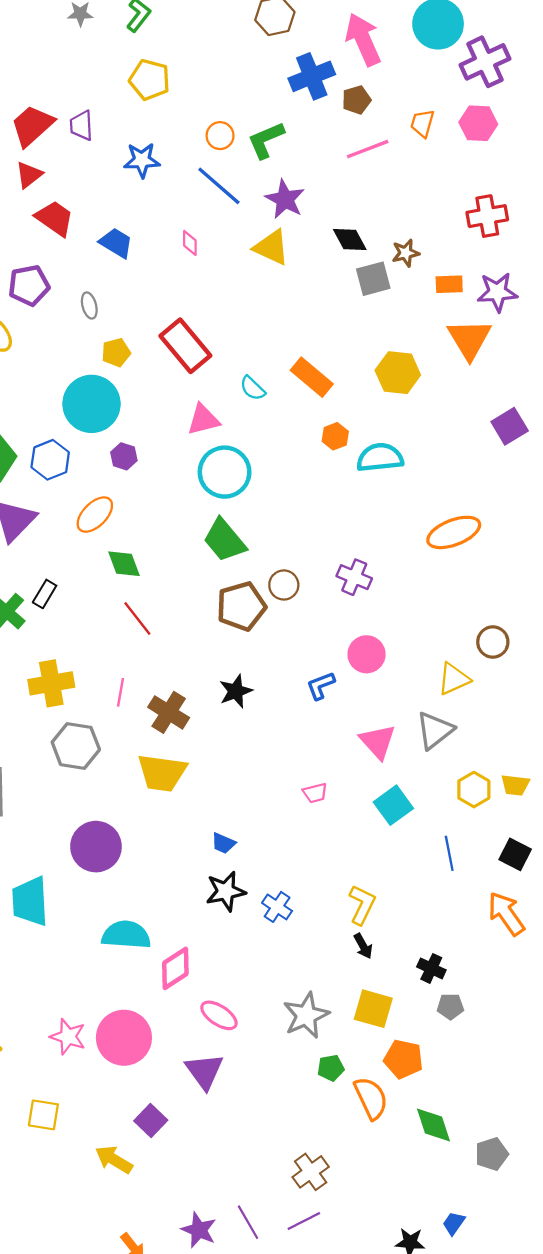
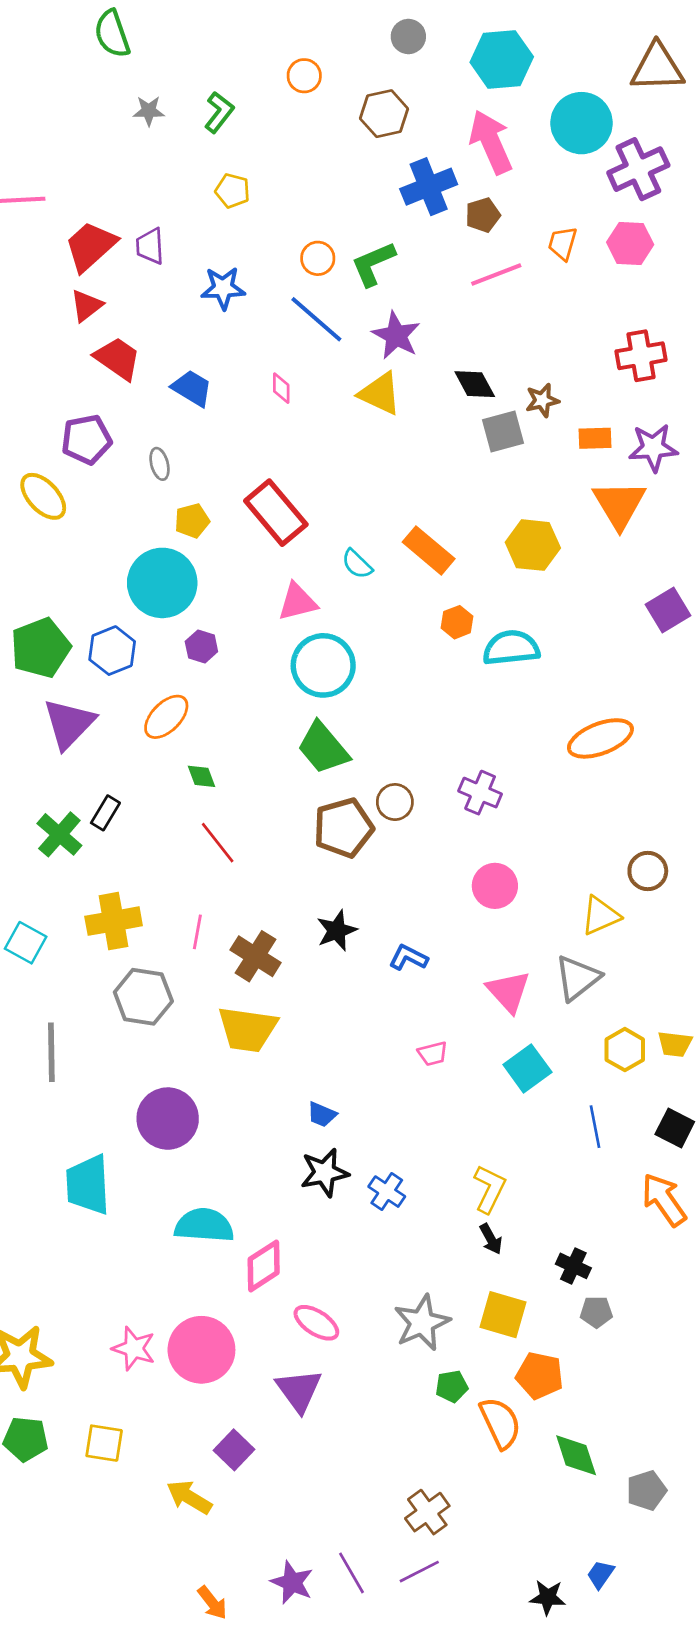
yellow pentagon: (150, 80) -> (233, 191), size x0.7
green diamond: (124, 564) -> (201, 776), size x0.7
blue L-shape: (321, 686) -> (408, 958), moved, turned 48

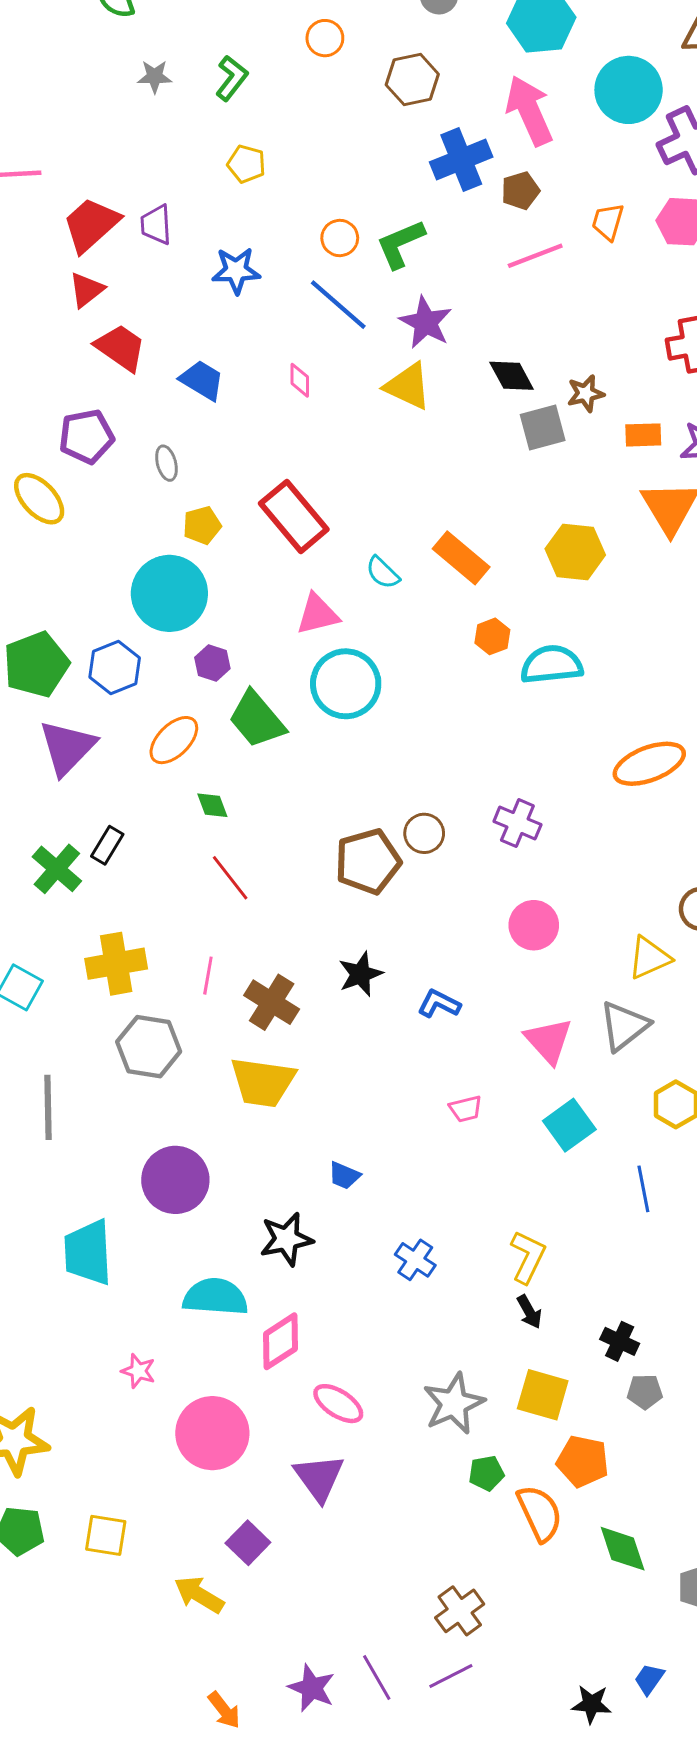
green trapezoid: (323, 748) -> (257, 719), moved
black star: (325, 1173) -> (286, 1239), moved
pink star: (134, 1348) -> (138, 1371), moved, size x0.7

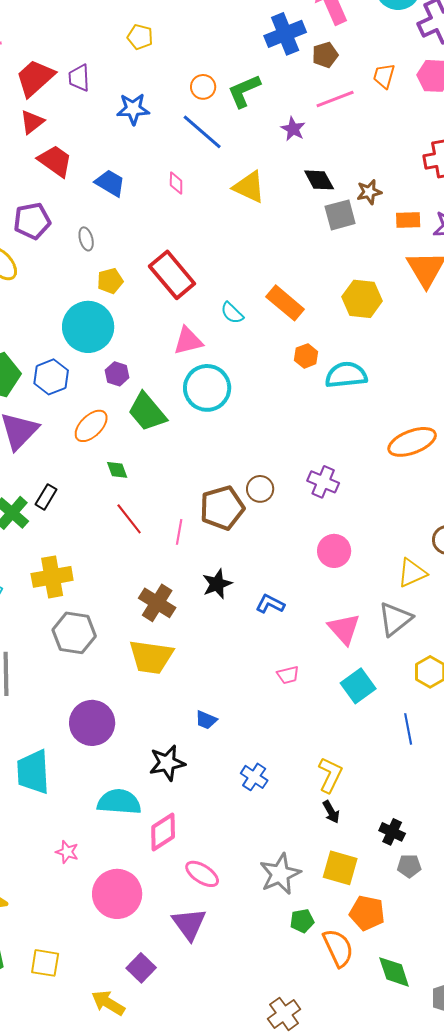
purple star: (426, 322) -> (293, 129), moved, size x0.7
pink line: (208, 976) -> (179, 532), moved

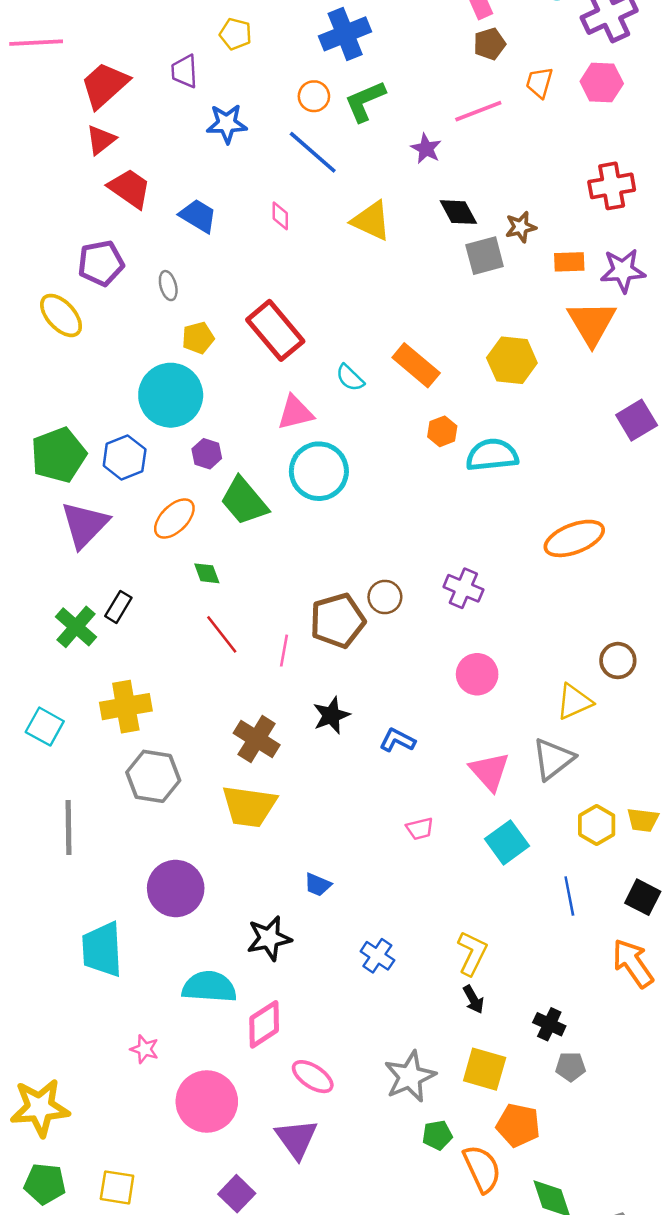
blue cross: (285, 34) -> (345, 34), moved
brown pentagon: (325, 55) -> (490, 44), moved
purple trapezoid: (79, 78) -> (184, 71), moved

